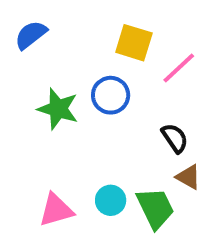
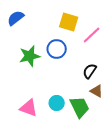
green star: (58, 109) -> (30, 56), turned -30
black semicircle: (175, 138) -> (90, 71), turned -112
pink triangle: (56, 210) -> (29, 108), turned 36

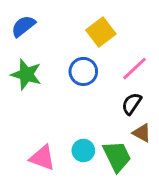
yellow square: (69, 22) -> (101, 32), turned 36
pink line: (92, 35) -> (135, 69), moved
green star: (30, 56) -> (26, 74), moved, turned 30

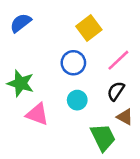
green star: (26, 74) -> (21, 83), moved
cyan circle: (83, 150) -> (77, 100), moved
pink triangle: (42, 158) -> (37, 114), moved

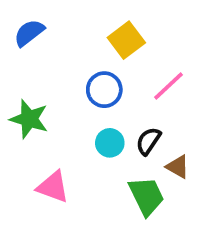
black semicircle: (116, 91) -> (148, 141), moved
pink triangle: (37, 114) -> (53, 187), moved

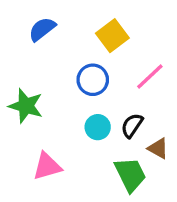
blue semicircle: (29, 33) -> (42, 29), moved
pink triangle: (53, 187) -> (47, 166), turned -36

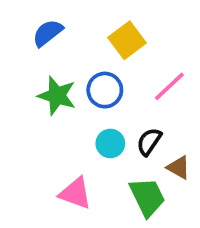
green star: (26, 106) -> (57, 96), moved
pink triangle: (47, 166) -> (75, 193), moved, turned 36

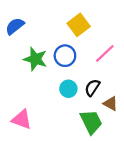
blue semicircle: (48, 33) -> (15, 26), moved
pink triangle: (75, 193) -> (22, 120), moved

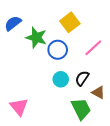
green star: (35, 59) -> (36, 38), moved
pink triangle: (22, 120) -> (19, 107), turned 30

